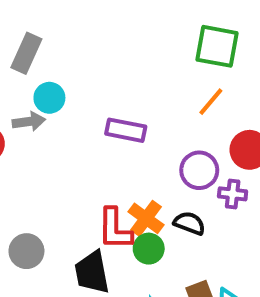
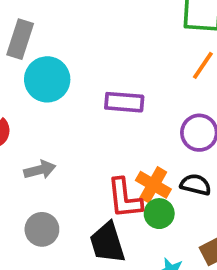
cyan circle: (49, 98) -> (47, 79), size x1.5
gray arrow: (29, 121) -> (40, 170), moved

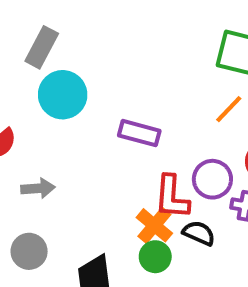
red L-shape: (125, 198) -> (172, 197), moved

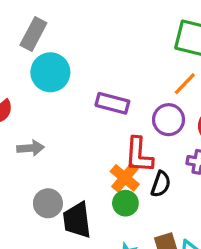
purple circle: (212, 179) -> (169, 120), moved
black semicircle: (199, 233) -> (161, 184), turned 85
gray circle: (29, 251) -> (48, 203), moved

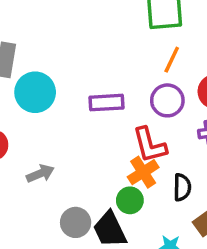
orange cross: (125, 178) -> (143, 172), turned 36
black semicircle: (161, 184) -> (182, 187), moved
green circle: (125, 203) -> (130, 200), moved

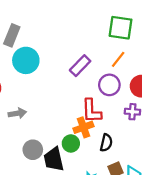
purple rectangle: (107, 103) -> (80, 66), moved, turned -55

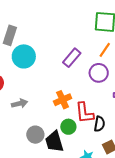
red L-shape: (91, 111) -> (84, 113), moved
orange cross: (83, 127) -> (63, 100), moved

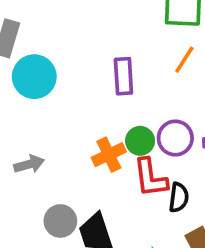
purple rectangle: (72, 58) -> (123, 76), turned -42
purple circle: (99, 73) -> (175, 138), moved
green circle: (68, 127) -> (140, 141), moved

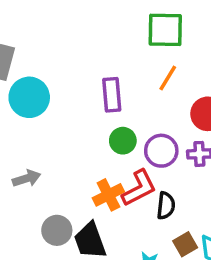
green circle: (140, 141) -> (123, 141), moved
orange cross: (109, 155) -> (108, 195), moved
red L-shape: (150, 178) -> (139, 188), turned -108

